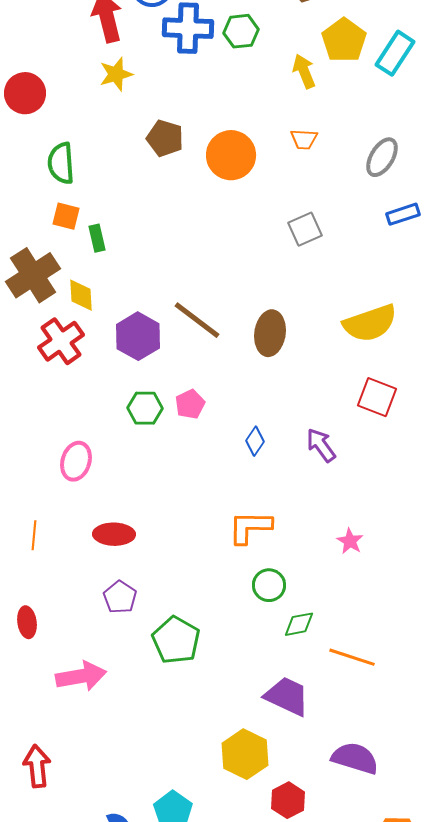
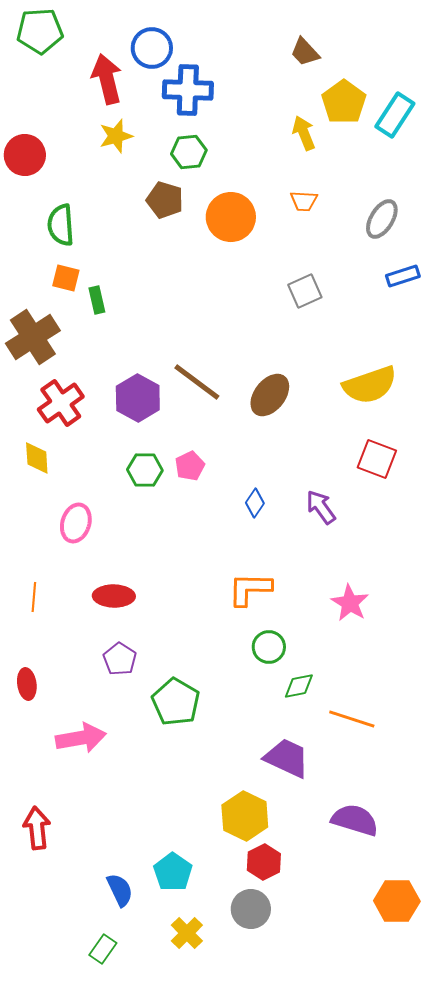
green hexagon: (241, 31) -> (189, 152), moved
yellow diamond: (81, 295) -> (37, 458), moved
brown ellipse: (270, 333) -> (270, 395), turned 30
pink star: (350, 541) -> (350, 603), size x1.4
red hexagon: (288, 800) -> (264, 862), moved

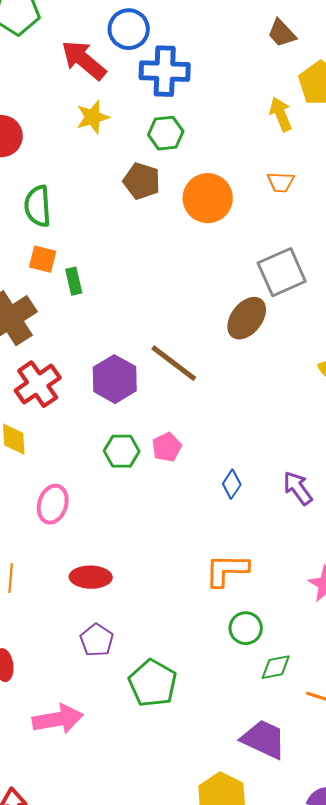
red arrow: (107, 79) -> (84, 60), turned -36
gray square: (305, 291) -> (282, 272), size x1.4
brown ellipse: (270, 395) -> (247, 318), moved

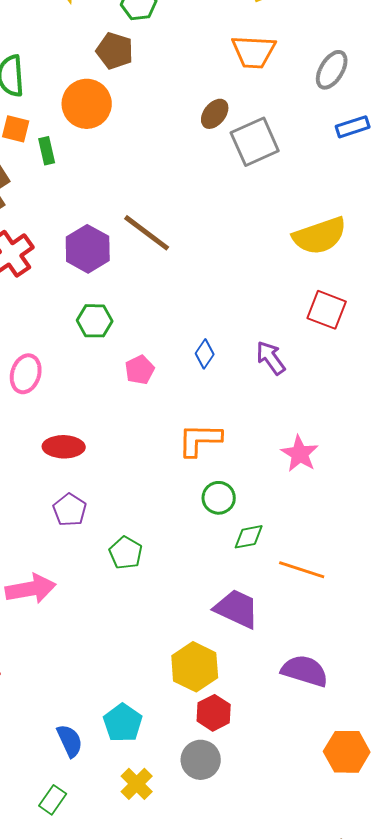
orange trapezoid: (281, 182) -> (254, 52), size x1.6
orange circle: (208, 198) -> (87, 104), moved
brown ellipse: (247, 318) -> (215, 114), moved, size x0.7
pink pentagon: (167, 447) -> (140, 370), moved
green pentagon: (153, 683) -> (126, 553), size x0.7

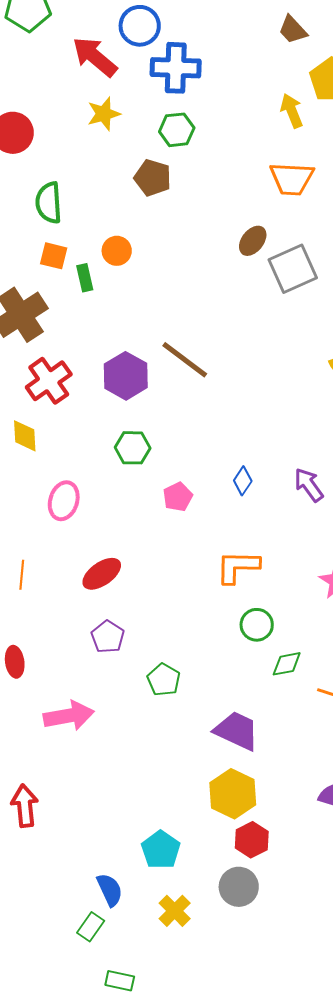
orange circle: (87, 104) -> (117, 251), moved, size x0.6
red ellipse: (64, 447) -> (102, 574), turned -36
purple trapezoid: (237, 609) -> (237, 731), moved
blue semicircle: (70, 741) -> (110, 890), moved

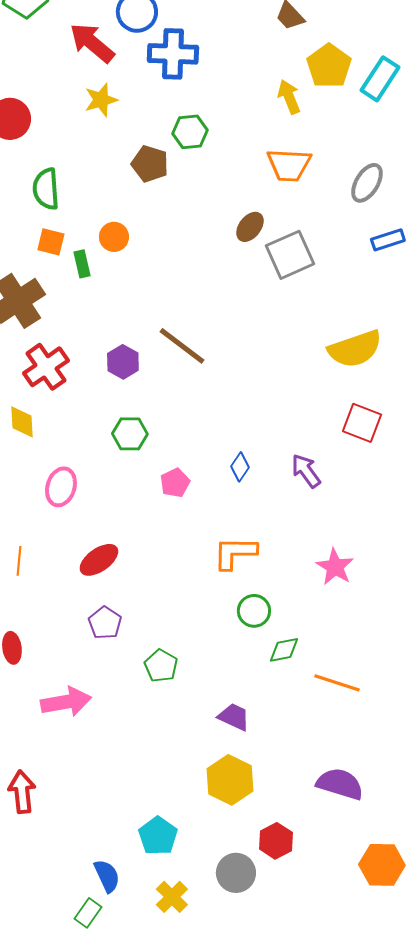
green hexagon: (177, 130) -> (190, 132), moved
purple hexagon: (126, 376) -> (123, 362), size x0.7
purple trapezoid: (237, 731) -> (234, 717), size x0.7
red hexagon: (252, 840) -> (276, 841), moved

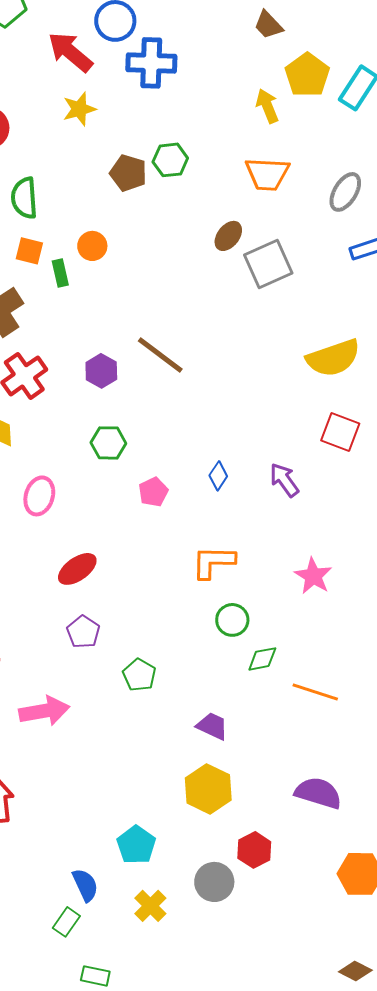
green hexagon: (190, 132) -> (170, 160), moved

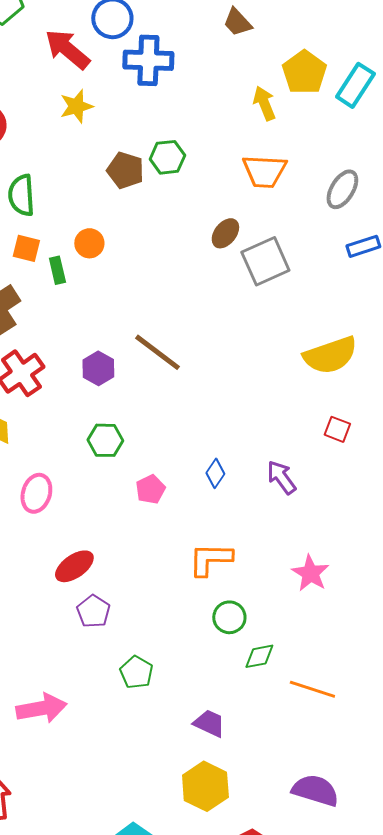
brown trapezoid: (268, 25) -> (237, 22), moved
red square: (340, 432) -> (337, 429), size x0.7
purple pentagon: (83, 632) -> (93, 611), moved

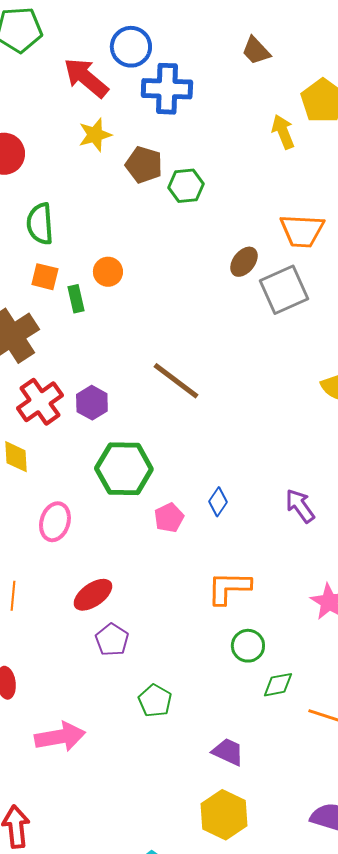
brown pentagon: (125, 170) -> (144, 165), moved
orange trapezoid: (264, 171) -> (302, 231), moved
purple hexagon: (98, 368) -> (92, 403), moved
green hexagon: (105, 440) -> (124, 469), size x1.6
blue diamond: (215, 473) -> (218, 502), moved

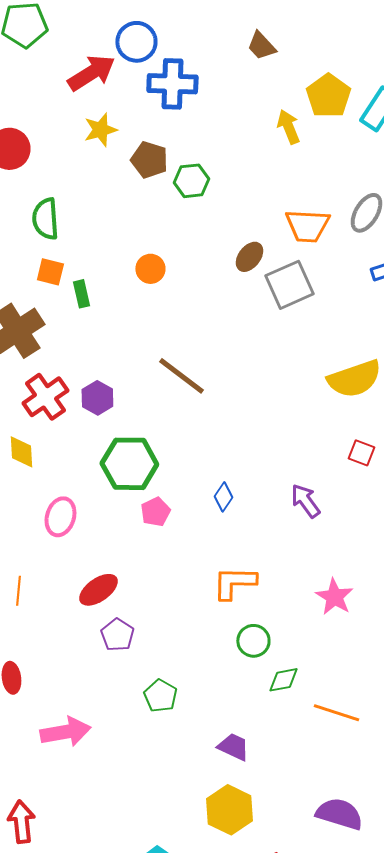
red arrow: (86, 78) -> (91, 73), turned 108
orange circle: (108, 272) -> (150, 269), moved
pink pentagon: (169, 518) -> (155, 512), moved

